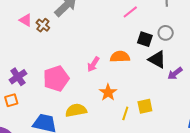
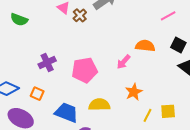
orange semicircle: (120, 57) -> (145, 46), moved
orange square: (11, 100) -> (37, 94), moved, turned 32

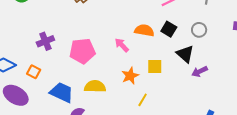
black square: (178, 45) -> (169, 29), moved
pink arrow: (124, 62) -> (122, 45), turned 91
yellow square: (168, 111) -> (155, 66), moved

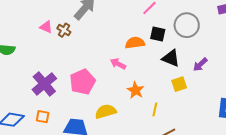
gray circle: (199, 30) -> (187, 25), size x1.6
purple cross: (45, 41) -> (44, 84), size x1.4
black triangle: (185, 54) -> (171, 58), moved
yellow square: (155, 66) -> (179, 84), moved

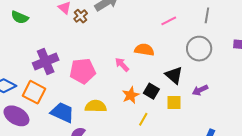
black square: (158, 34) -> (151, 91), moved
orange square: (43, 117) -> (34, 92), size x1.6

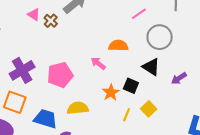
gray circle: (199, 49) -> (160, 37), moved
yellow square: (174, 102) -> (149, 109), moved, turned -35

